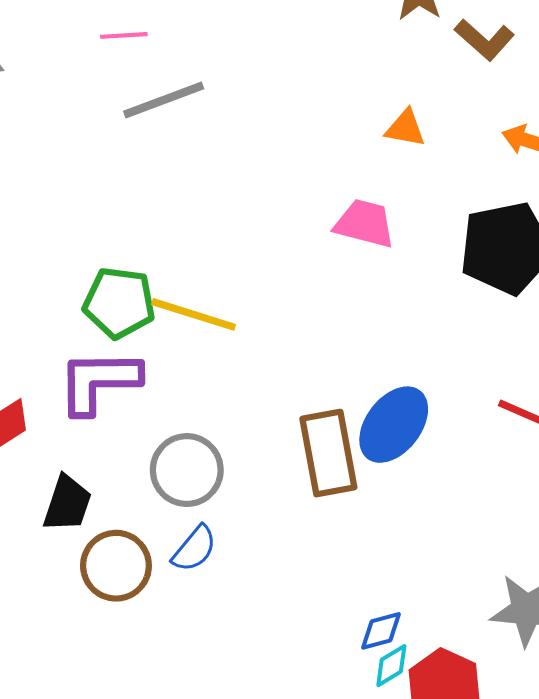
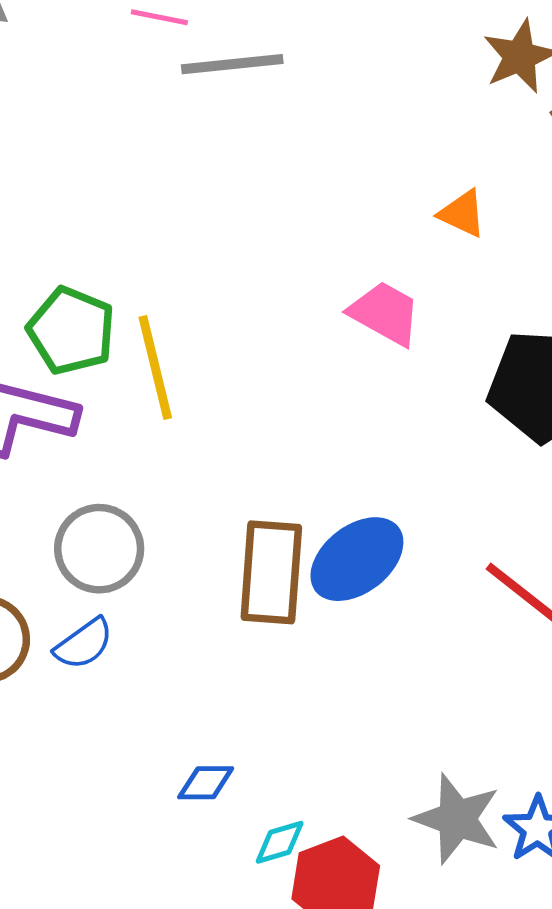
gray line: (164, 100) -> (232, 64), moved
yellow line: (194, 314) -> (155, 367), turned 44
blue diamond: (381, 631) -> (206, 783), moved

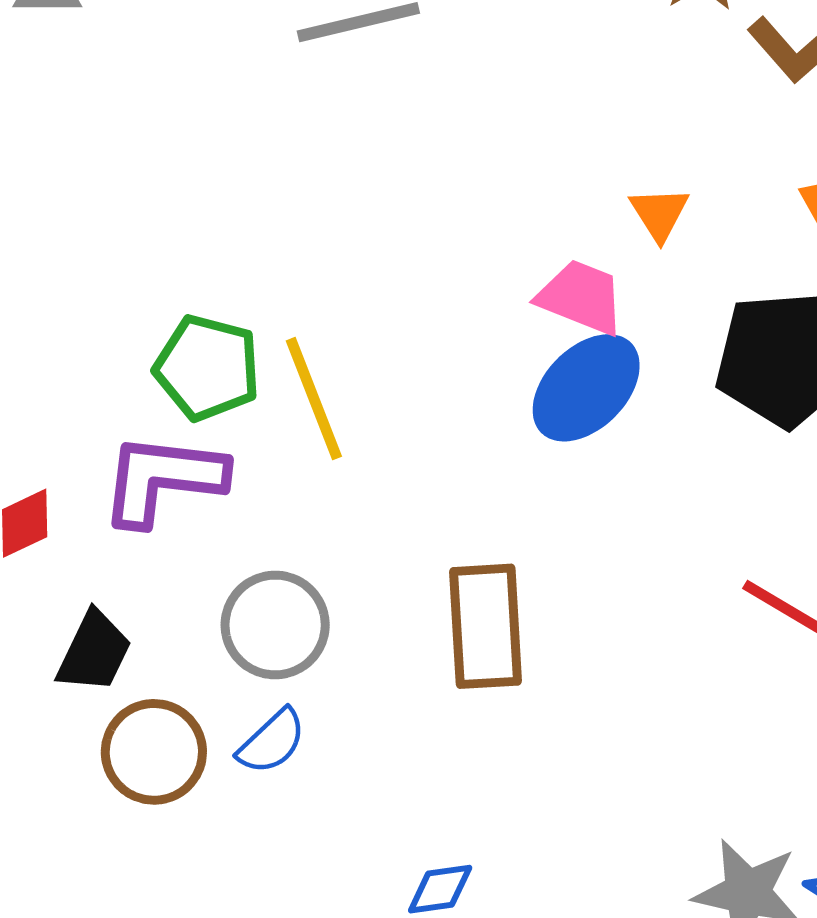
orange triangle: (462, 214) -> (659, 214), moved, turned 40
blue ellipse: (357, 559) -> (586, 388), moved

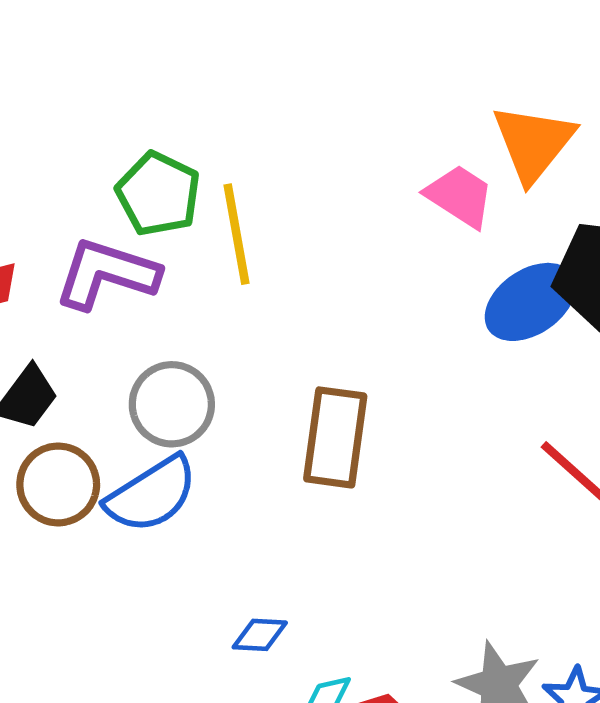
orange triangle: (659, 214) -> (533, 143), size x1.8
blue ellipse: (586, 388) -> (530, 302), moved
blue semicircle: (272, 742) -> (151, 494), size x1.6

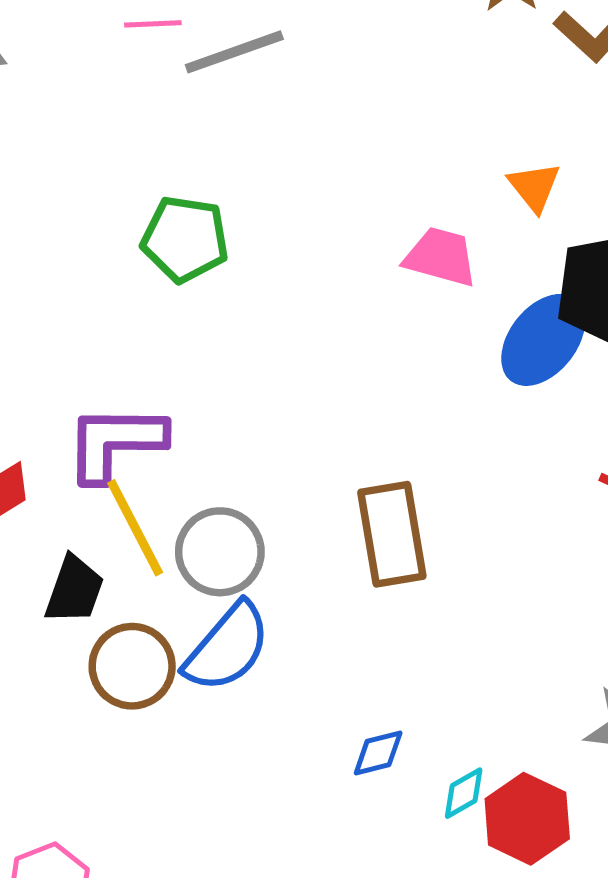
orange triangle: (533, 143) -> (534, 187), moved, size x0.6
green pentagon: (158, 194) -> (185, 239), moved
yellow line: (237, 234) -> (135, 528), moved

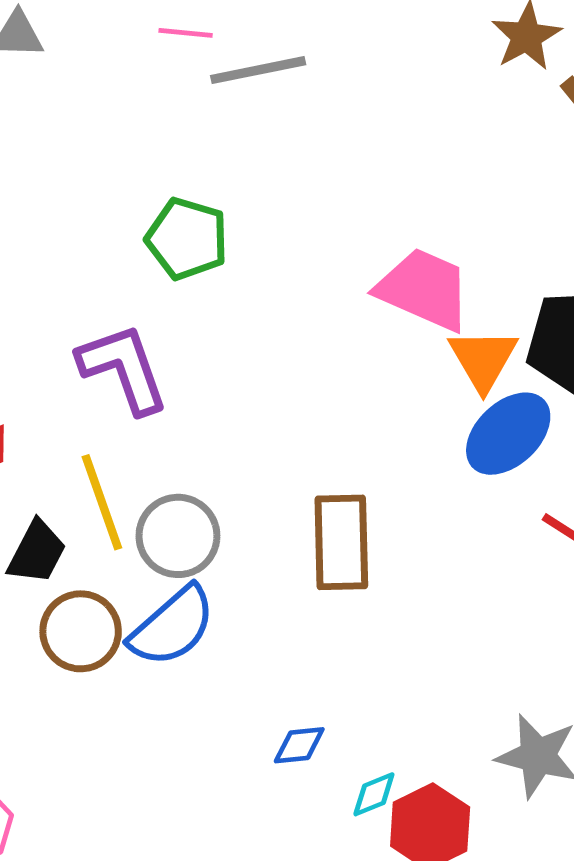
orange triangle: (534, 187) -> (483, 359), moved, size x1.4
pink trapezoid: (441, 257) -> (424, 289), size x1.4
blue ellipse: (543, 340) -> (508, 434), moved
purple L-shape: (115, 443) -> (123, 368), moved, turned 62

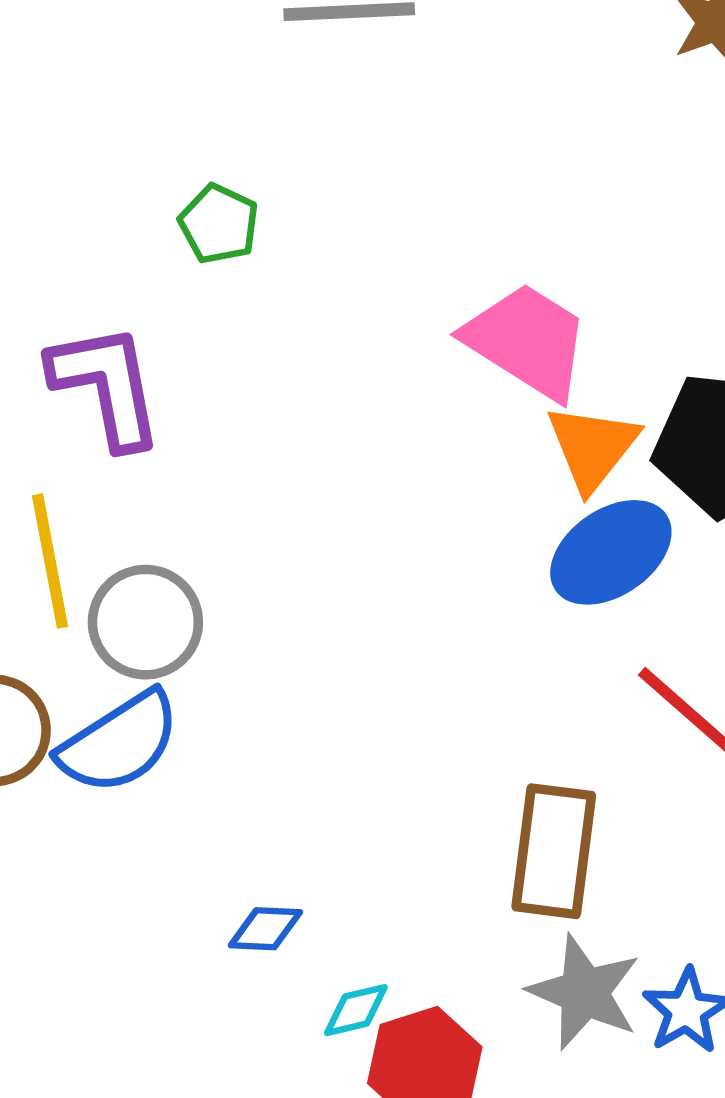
green pentagon: (187, 239) -> (219, 224), size x0.7
brown rectangle: (341, 542) -> (554, 851), moved

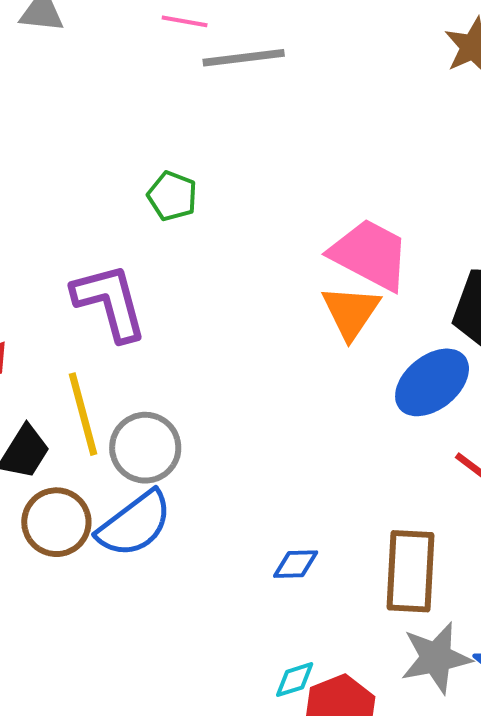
orange triangle: (592, 447) -> (351, 312), moved
blue diamond: (265, 929) -> (296, 564), moved
gray star: (584, 992) -> (436, 658), turned -30

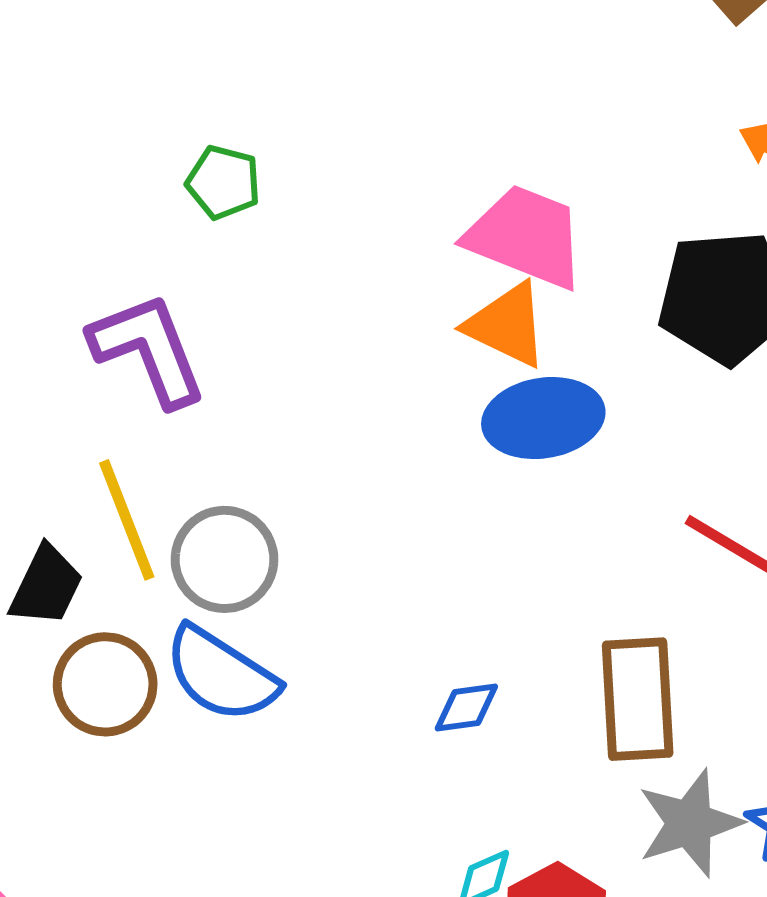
orange triangle: (351, 312) -> (507, 325), turned -32
blue ellipse: (432, 382) -> (543, 418), moved, turned 36
blue semicircle: (135, 524) -> (221, 674), turned 76

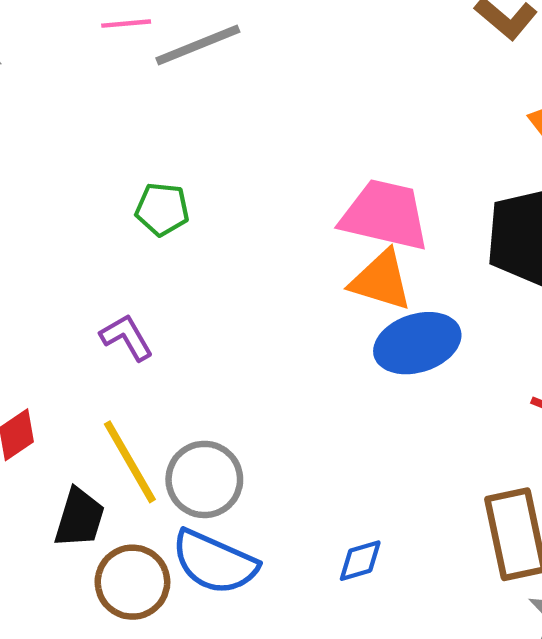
purple L-shape: (148, 349) -> (127, 337), size x0.6
blue diamond: (466, 707) -> (360, 561), moved

